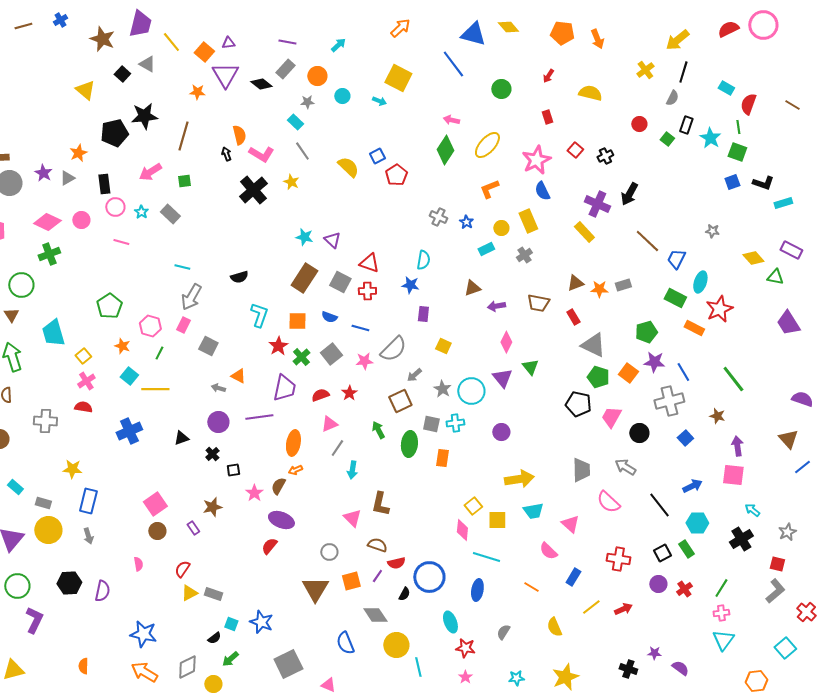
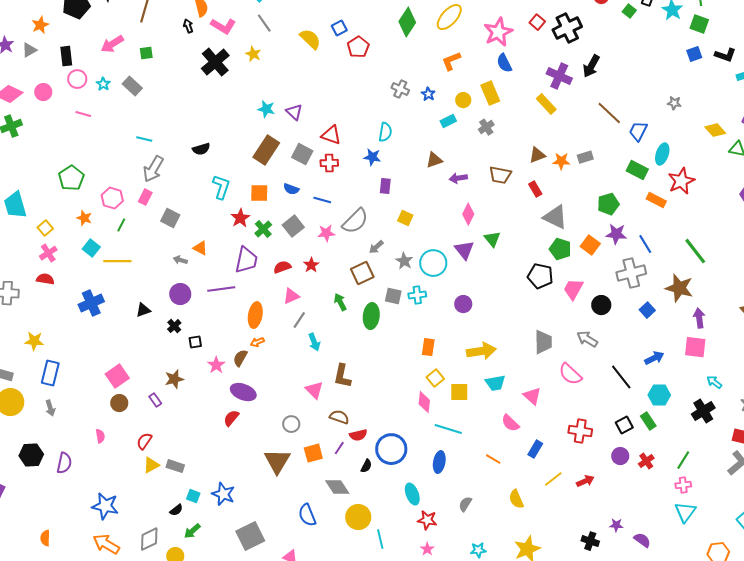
black cross: (605, 156) -> (567, 28), size x1.8
brown star: (717, 416) -> (679, 288), size x1.8
orange rectangle: (442, 458) -> (428, 347), moved
cyan arrow: (352, 470) -> (314, 342), turned -30

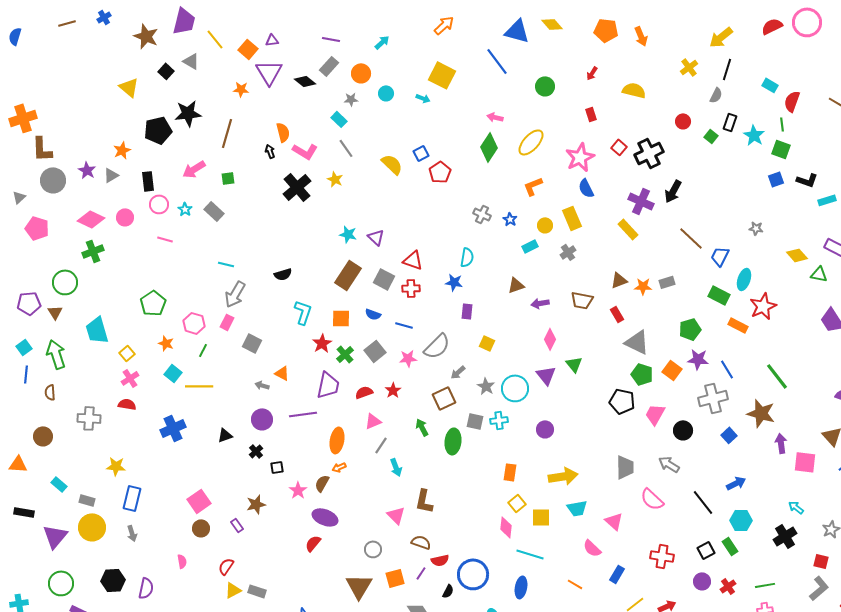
pink square: (695, 347) -> (805, 462), moved
green line: (683, 460) -> (765, 585), turned 48

